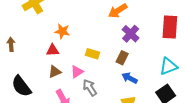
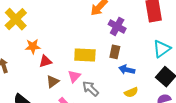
orange star: (62, 31) -> (33, 47), moved
yellow rectangle: (92, 54) -> (85, 55), size x1.5

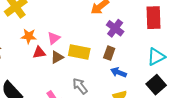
pink triangle: (74, 76) -> (54, 38), moved
brown triangle: (53, 82) -> (57, 57), moved

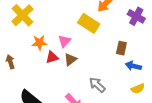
purple cross: (115, 28) -> (136, 16), moved
yellow rectangle: (79, 52) -> (89, 23), moved, turned 30

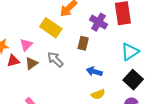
brown rectangle: (121, 48) -> (83, 43), moved
gray arrow: (97, 85) -> (55, 60), moved

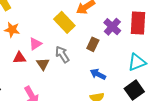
pink triangle: (26, 45) -> (35, 44), moved
red triangle: (13, 61) -> (19, 58), moved
brown triangle: (31, 63) -> (43, 64), moved, turned -40

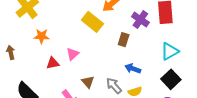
pink triangle: (35, 44) -> (73, 54), moved
gray arrow: (62, 54) -> (114, 86), moved
brown triangle: (43, 64) -> (88, 82), moved

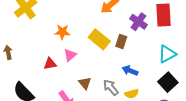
yellow rectangle: (92, 22) -> (99, 39), moved
orange star: (42, 36) -> (62, 32), moved

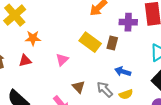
purple cross: (138, 22) -> (128, 22), turned -30
orange star: (62, 32) -> (33, 38), moved
red triangle: (50, 64) -> (25, 61), moved

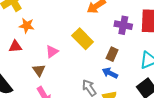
brown rectangle: (112, 43) -> (112, 54), moved
brown triangle: (79, 87) -> (39, 70), moved

